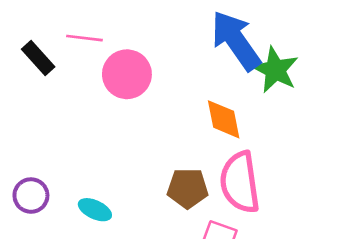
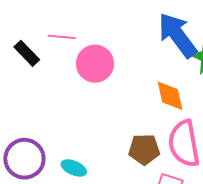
purple circle: (31, 196) -> (24, 159), size x1.5

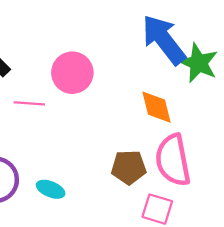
pink line: (62, 37) -> (29, 103), moved

